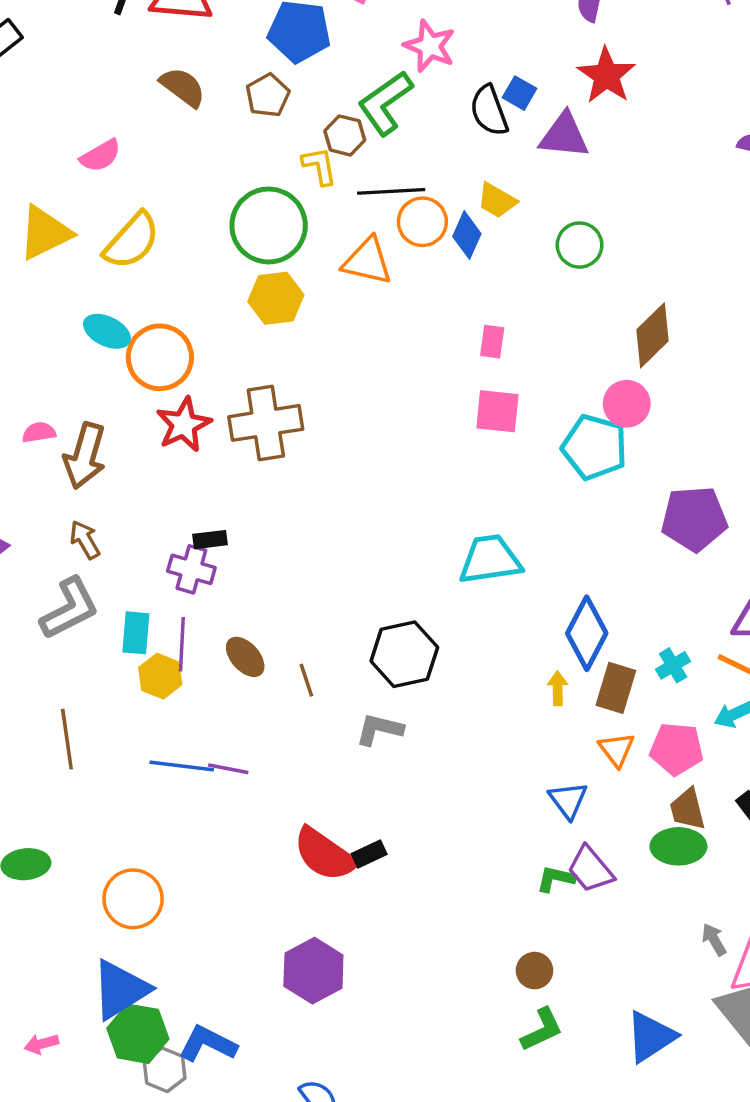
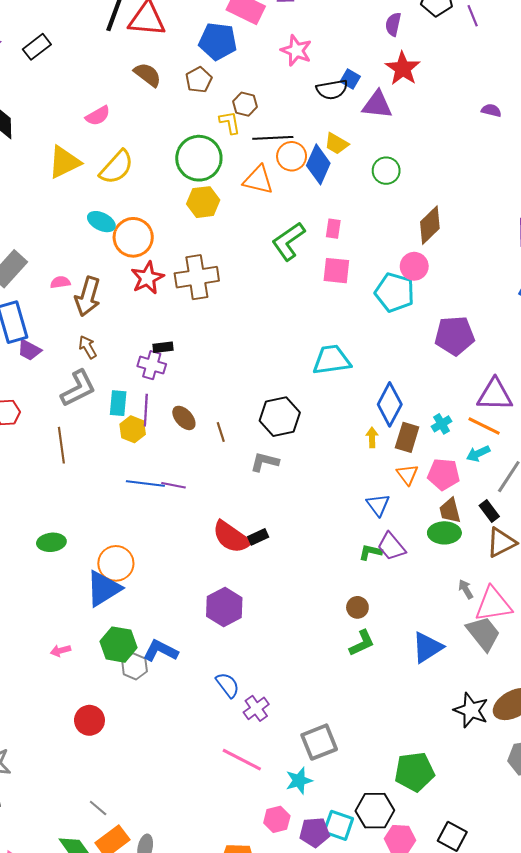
green L-shape: (385, 103) -> (288, 241), moved
black semicircle: (489, 111) -> (332, 89), turned -80
blue diamond: (467, 235) -> (318, 164), size x1.4
brown line: (67, 739) -> (61, 445), moved
blue triangle: (120, 990) -> (103, 589), moved

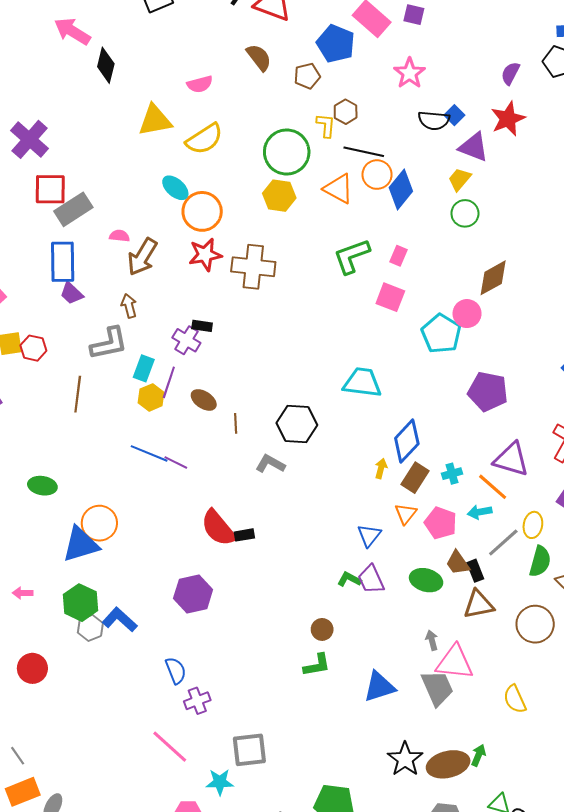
yellow trapezoid: (336, 144) -> (460, 179), moved, turned 85
brown ellipse: (184, 418) -> (204, 400), turned -30
brown trapezoid: (450, 511) -> (458, 563), moved, turned -36

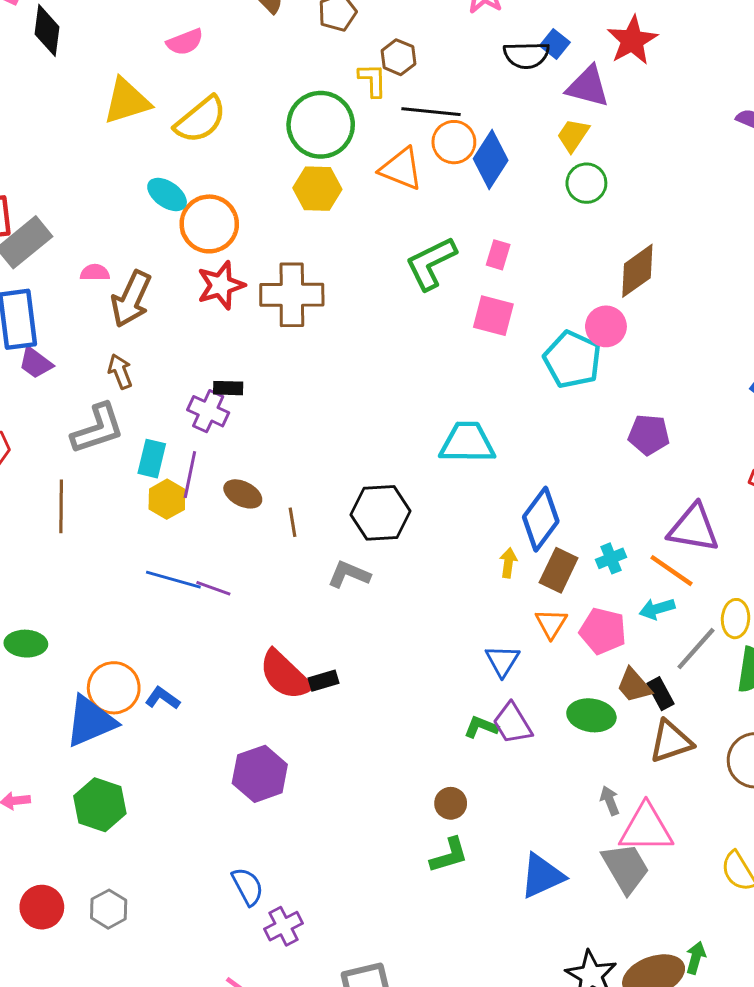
purple pentagon: (488, 391) -> (649, 435), size x0.7
blue L-shape: (120, 620) -> (162, 698), moved, size x0.7
gray hexagon: (90, 628) -> (109, 909), moved

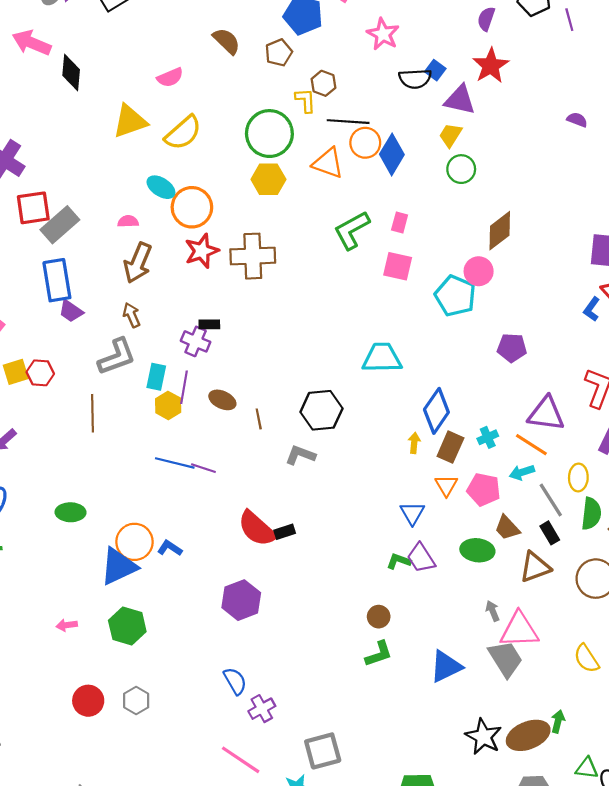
pink semicircle: (95, 273) -> (128, 221), moved
gray line: (696, 649) -> (551, 500), turned -72
black rectangle: (660, 694) -> (550, 533), moved

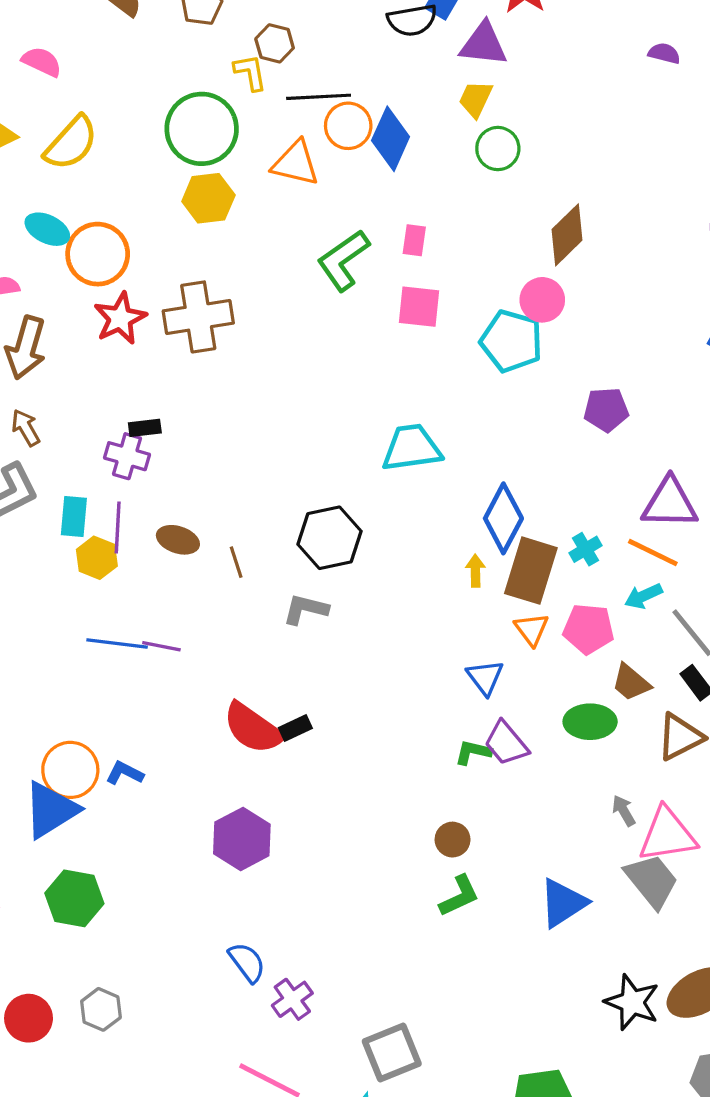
pink semicircle: (170, 77) -> (42, 62), turned -125
brown rectangle: (450, 447) -> (531, 571), size x1.4

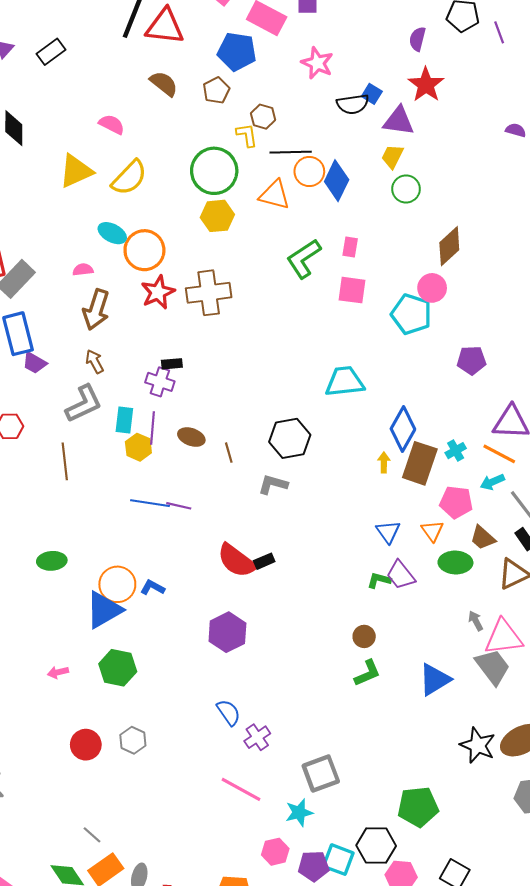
orange triangle: (532, 629) -> (432, 531), moved

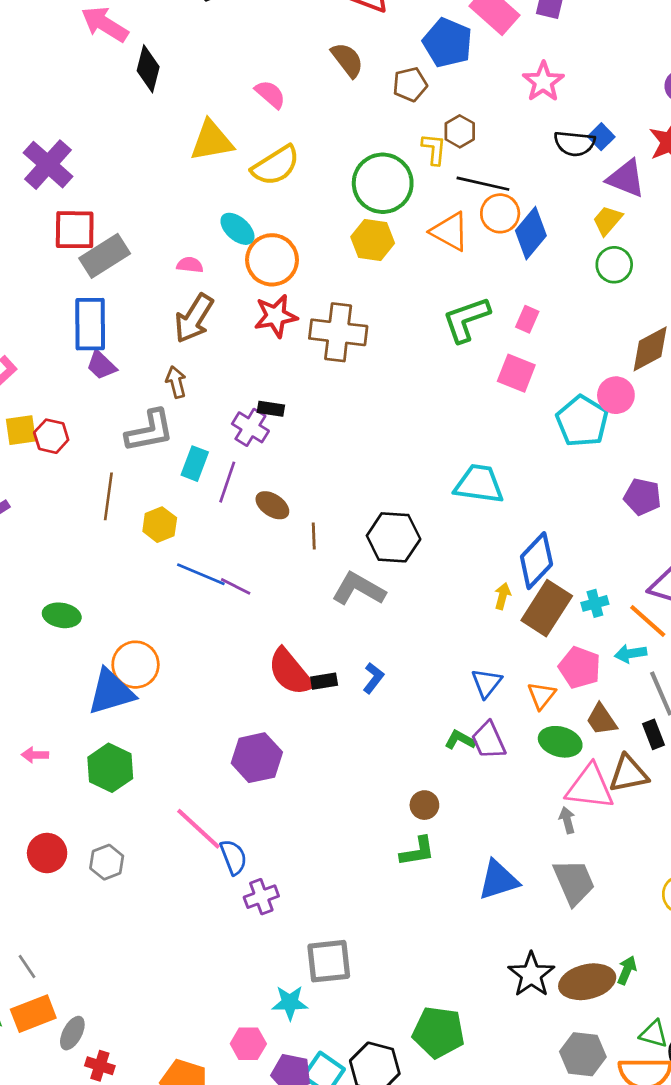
yellow hexagon: (138, 447) -> (160, 525), moved
gray L-shape: (273, 484) -> (359, 589), size x1.4
blue L-shape: (153, 587) -> (373, 678), moved, turned 85
pink triangle: (504, 637) -> (590, 787), moved
pink line: (241, 789) -> (199, 829), moved

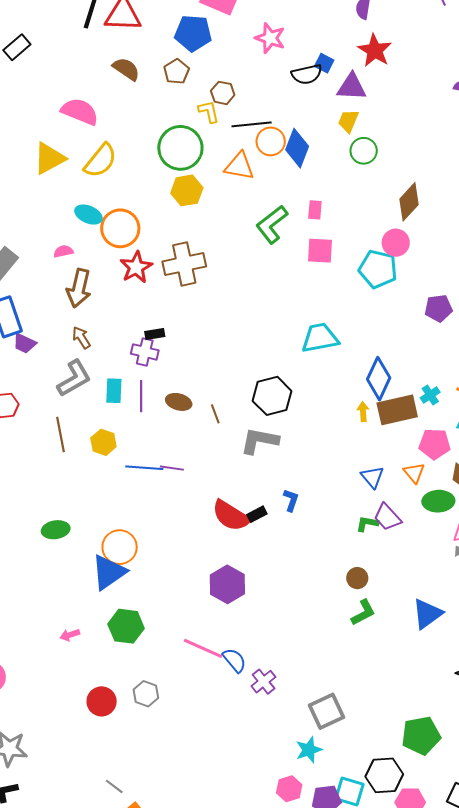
pink semicircle: (270, 94) -> (80, 112), size x1.5
brown rectangle: (547, 608) -> (397, 410), turned 63

